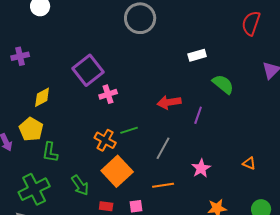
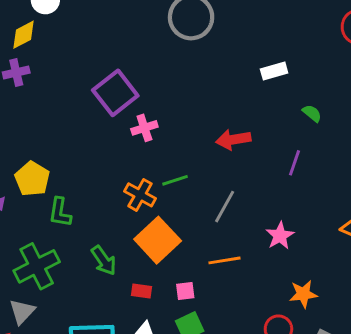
green semicircle: (223, 84) -> (312, 113), size x0.6
yellow diamond: (42, 97) -> (24, 35), moved
purple line: (198, 115) -> (294, 163), moved

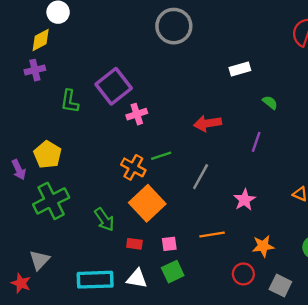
green L-shape: (60, 212) -> (70, 101), moved
orange line: (225, 260) -> (212, 235), moved
green cross: (37, 266) -> (51, 201), moved

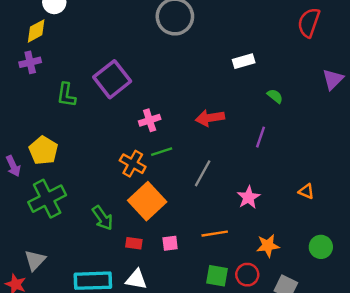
pink cross: (137, 114) -> (150, 120), moved
green square: (173, 272) -> (217, 276), moved, turned 35

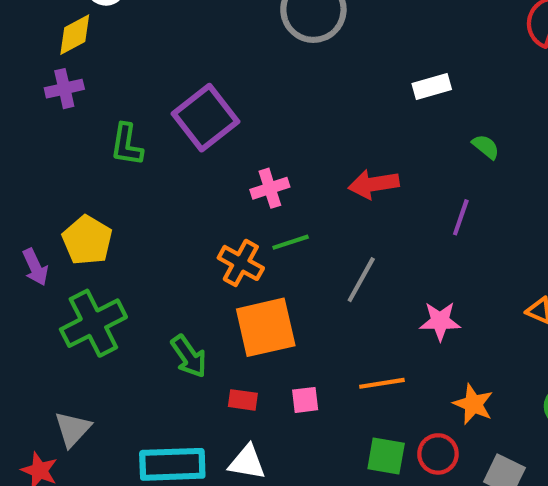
pink star: (248, 197) -> (440, 321), turned 30
orange square: (147, 201) -> (266, 327), turned 30
orange star: (268, 246) -> (473, 404), turned 30

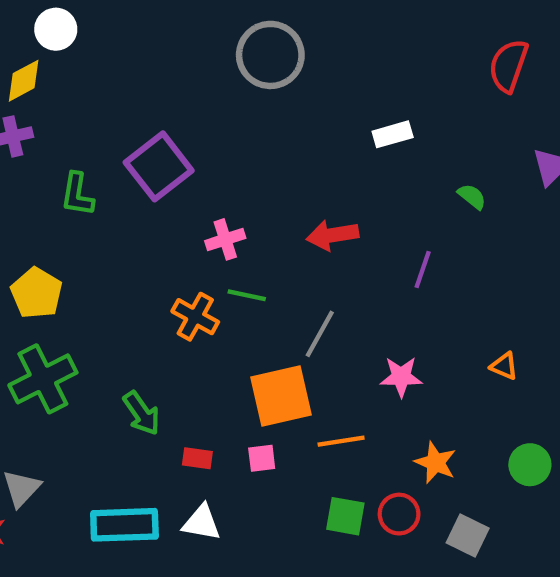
green semicircle: (486, 147) -> (472, 197), moved
green line: (291, 242) -> (247, 295), turned 30
orange square: (266, 327) -> (281, 396), moved

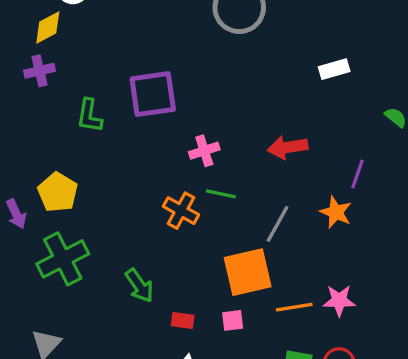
purple square: (159, 166) -> (153, 94), turned 30
pink star: (401, 377) -> (339, 300), moved
orange star: (435, 463) -> (336, 212), moved

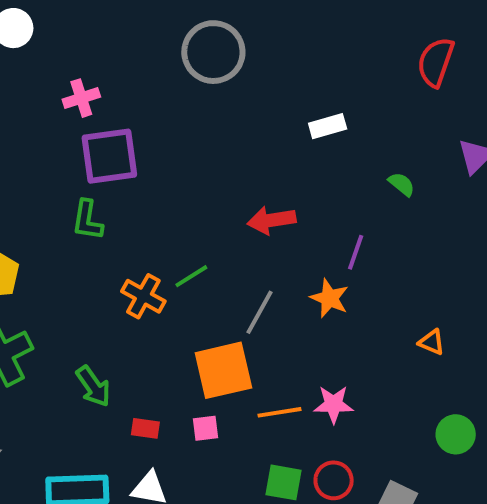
green L-shape: (89, 116) -> (87, 220), moved
pink cross: (204, 151) -> (81, 98), moved
green line: (221, 194) -> (191, 276), turned -44

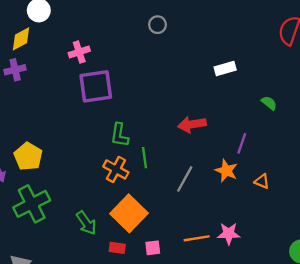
gray circle: (213, 52) -> (158, 25), size x0.5
green L-shape: (87, 220) -> (120, 135), moved
green line: (191, 276) -> (144, 158), turned -66
orange triangle: (432, 342) -> (262, 181), moved
orange square: (223, 370) -> (129, 213), moved, turned -33

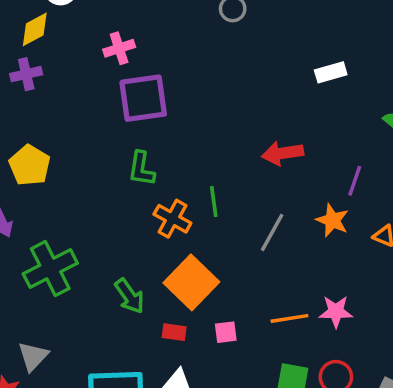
green L-shape: (120, 135) -> (141, 169), moved
yellow pentagon: (28, 156) -> (30, 165), moved

